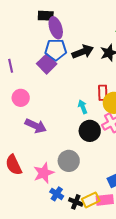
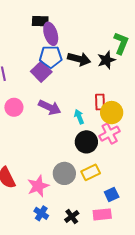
black arrow: (83, 52) -> (79, 59), turned 35
purple arrow: (36, 126) -> (50, 107), moved
blue cross: (57, 194) -> (41, 213), moved
yellow rectangle: (91, 200) -> (91, 172), moved
black cross: (76, 202) -> (72, 217), turned 32

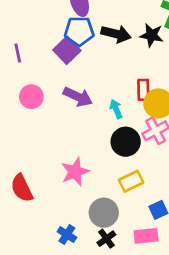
black star: (106, 60) -> (152, 35), turned 30
gray circle: (64, 173) -> (104, 213), moved
pink star: (38, 186) -> (75, 172), moved

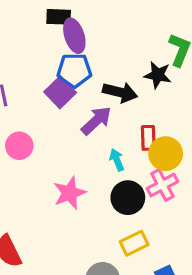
black arrow: (116, 34) -> (120, 92), moved
purple arrow: (78, 97) -> (96, 121), moved, turned -68
pink star: (75, 172) -> (70, 193), moved

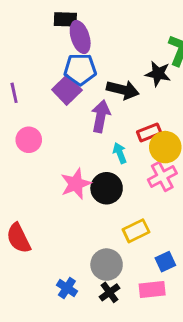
purple arrow: (96, 121) -> (101, 116), turned -36
red rectangle: (148, 138) -> (149, 132), turned 70
black circle: (128, 198) -> (107, 188), moved

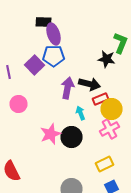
purple square: (67, 90) -> (34, 65), moved
black arrow: (123, 90) -> (90, 84), moved
yellow rectangle: (136, 231) -> (104, 164), moved

